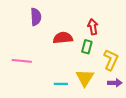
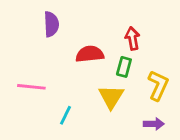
yellow triangle: (85, 78) -> (111, 97), moved
purple arrow: (115, 83) -> (154, 124), moved
cyan line: (61, 84) -> (66, 115), moved, turned -64

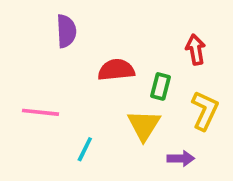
red arrow: (132, 38) -> (196, 50), moved
purple arrow: (154, 124) -> (181, 158), moved

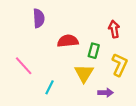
pink line: (40, 112) -> (24, 66), turned 42

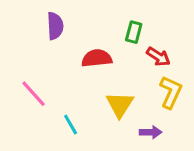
red arrow: (114, 29) -> (158, 57), moved, turned 133
green rectangle: (94, 51) -> (134, 32), moved
cyan line: (49, 87) -> (71, 125), turned -56

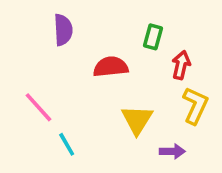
red arrow: (158, 57) -> (181, 65), turned -110
cyan line: (71, 125) -> (67, 144), moved

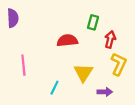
purple semicircle: (63, 30) -> (13, 18), moved
pink line: (38, 107) -> (23, 65), turned 36
cyan line: (67, 144) -> (54, 88), moved, turned 56

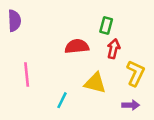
red arrow: (110, 39) -> (113, 49), moved
yellow triangle: (83, 73) -> (95, 83), turned -48
purple arrow: (105, 92) -> (131, 105), moved

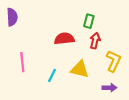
cyan line: (62, 100) -> (52, 75), moved

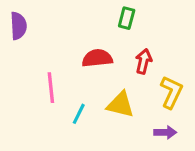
green rectangle: (89, 21) -> (127, 18), moved
pink line: (22, 62) -> (51, 88), moved

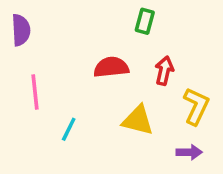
pink line: (51, 88) -> (35, 92), moved
cyan line: (79, 114) -> (69, 129), moved

